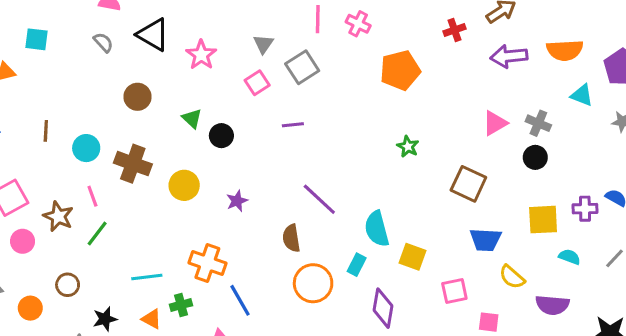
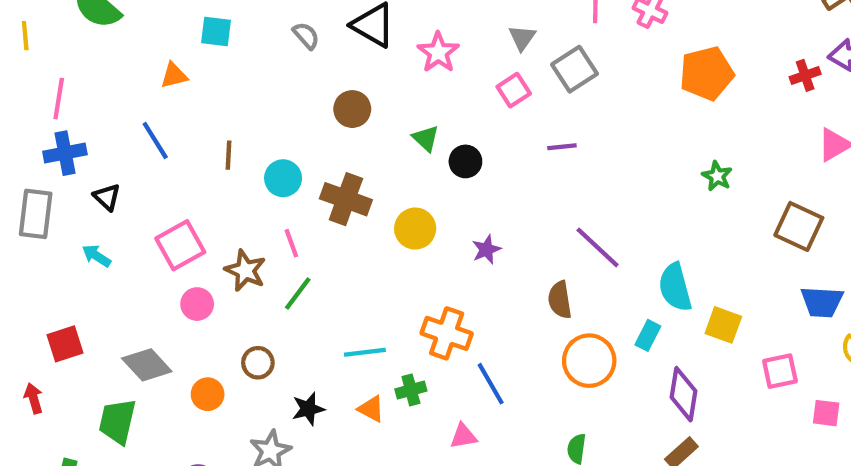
red cross: (454, 30) -> (805, 75), moved

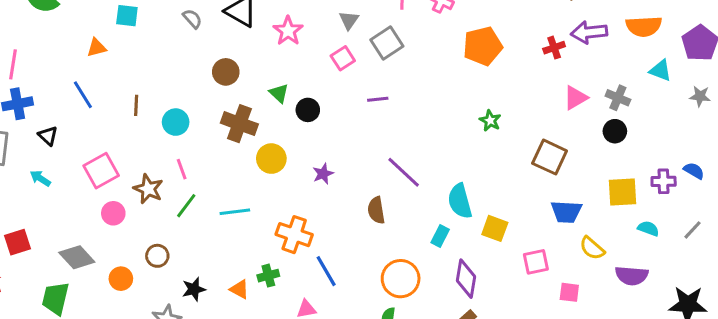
brown cross: (346, 199) -> (239, 124), moved
cyan line: (365, 352) -> (235, 212), moved
orange circle: (589, 361) -> (401, 279), moved

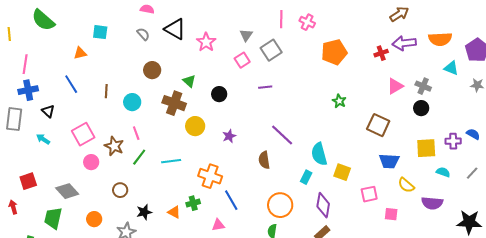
brown circle: (226, 72) -> (152, 70), moved
green triangle: (279, 93) -> (189, 81), moved
orange circle: (121, 279) -> (94, 219), moved

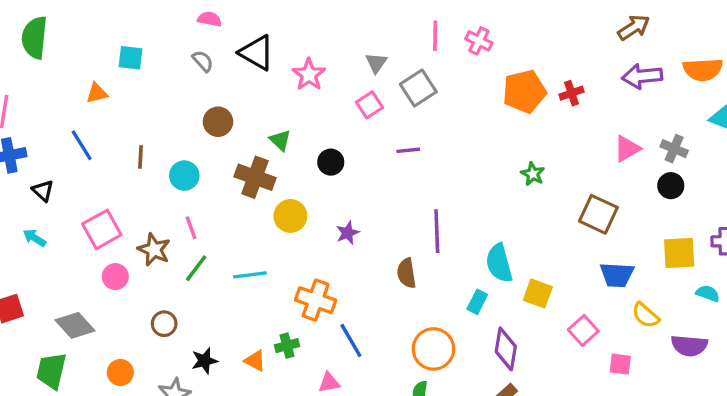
green semicircle: (43, 20) -> (34, 38), turned 55
red cross: (381, 53) -> (571, 93), moved
purple line: (282, 135) -> (437, 231), turned 45
pink square: (369, 194) -> (583, 330), turned -30

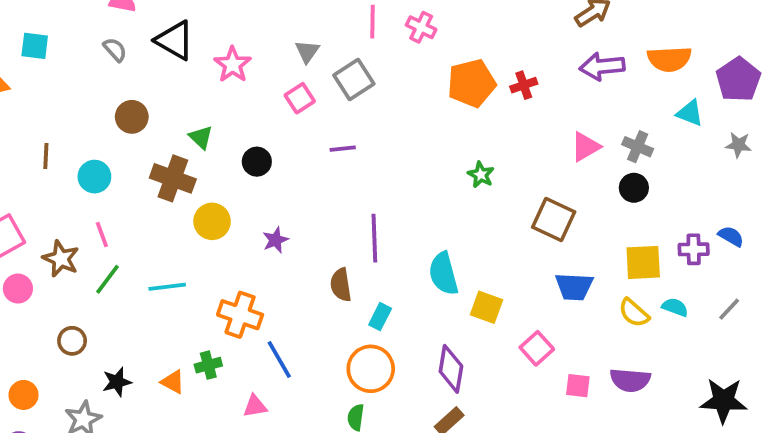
cyan rectangle: (477, 302) -> (380, 317), moved
yellow semicircle: (646, 315) -> (634, 313), moved
purple semicircle: (689, 346) -> (630, 380), moved

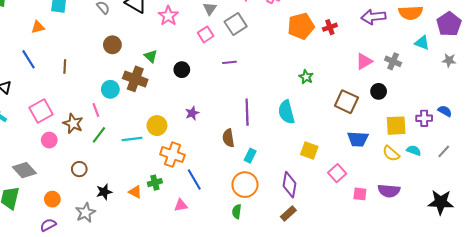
cyan circle: (94, 177) -> (110, 89), moved
black circle: (634, 188) -> (379, 91), moved
yellow circle: (212, 221) -> (157, 126), moved
cyan semicircle: (443, 274) -> (286, 112), moved

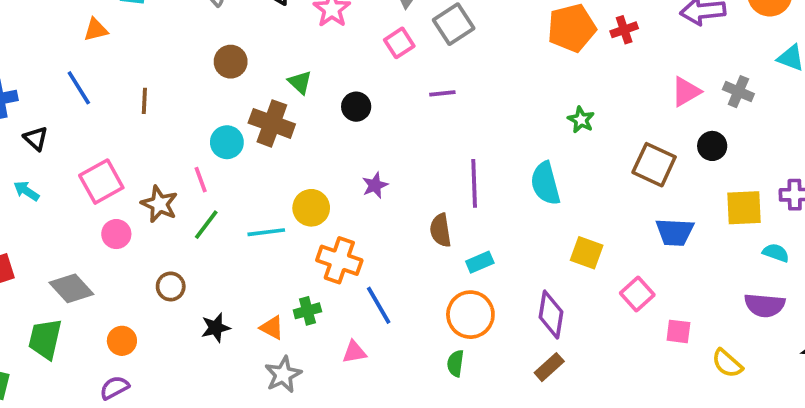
yellow semicircle: (391, 154) -> (727, 363), moved
cyan rectangle: (250, 156) -> (480, 262), turned 40
purple semicircle: (389, 191) -> (765, 305), moved
gray star: (85, 213) -> (283, 375), moved

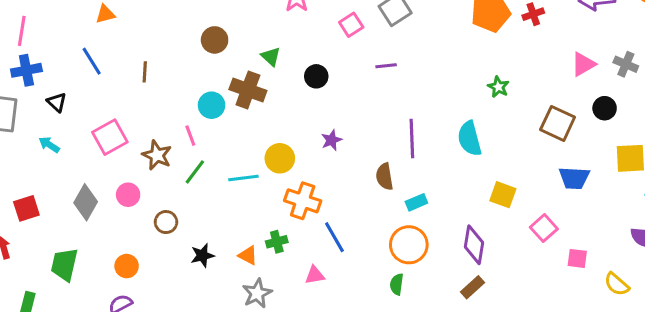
pink circle: (116, 234) -> (128, 195), moved
gray diamond: (71, 288) -> (86, 202), moved, turned 72

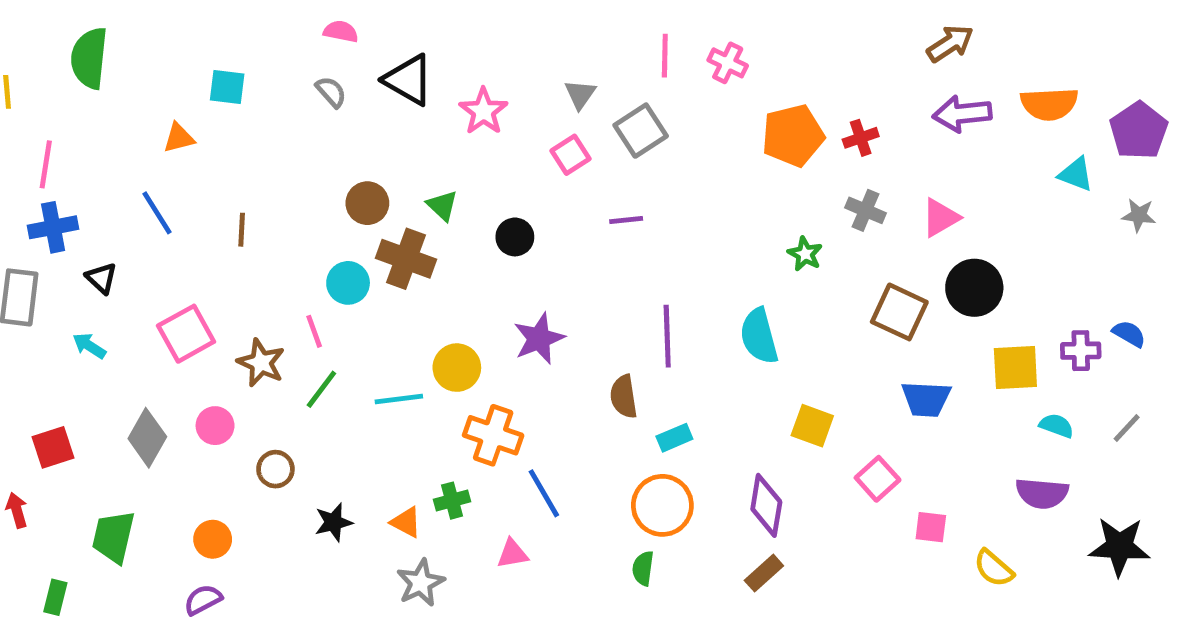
brown circle: (215, 40) -> (367, 203), moved
gray cross: (626, 64) -> (865, 210), moved
black circle: (605, 108) -> (974, 288), size x1.5
purple star: (331, 140) -> (539, 339), size x1.5

